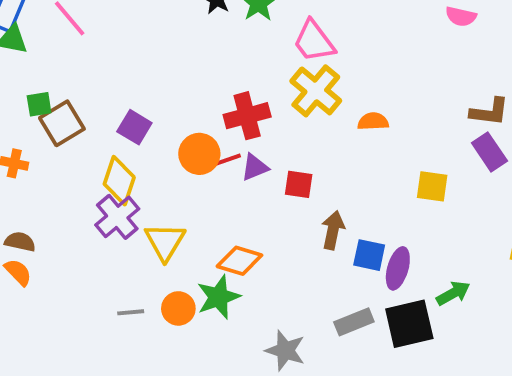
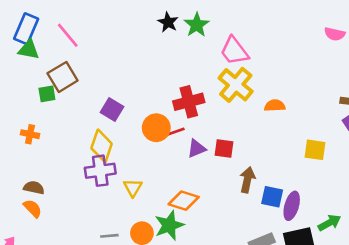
brown square: (62, 123) -> (63, 77), moved
purple triangle: (255, 167) -> (197, 149), moved
purple cross: (117, 217) -> (100, 171), turned 32
yellow triangle: (165, 242) -> (133, 188), size x0.7

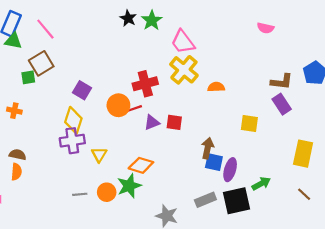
brown arrow: (247, 180) -> (208, 148), moved
orange semicircle: (33, 208) -> (16, 172), turned 49

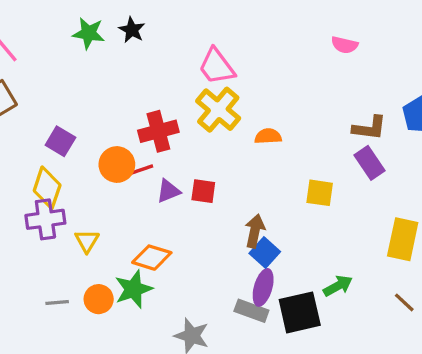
green star: (152, 20) -> (89, 33), moved, turned -30
blue square: (214, 162) -> (265, 253), turned 30
purple ellipse: (230, 170) -> (263, 287), moved
gray rectangle: (205, 200) -> (251, 311), turned 42

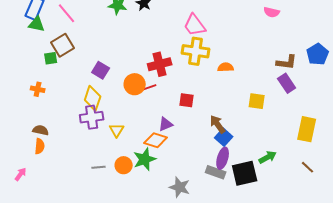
yellow cross: (218, 110) -> (196, 51), turned -32
purple triangle: (168, 191) -> (166, 124), moved
brown arrow: (255, 231) -> (218, 124), turned -48

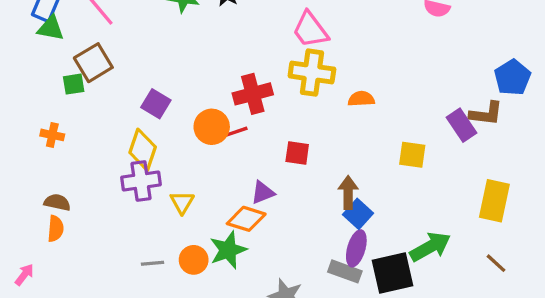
brown L-shape: (287, 62) -> (486, 114), moved
brown arrow: (218, 124) -> (348, 193), turned 36
green arrow: (268, 157) -> (430, 247), size x1.4

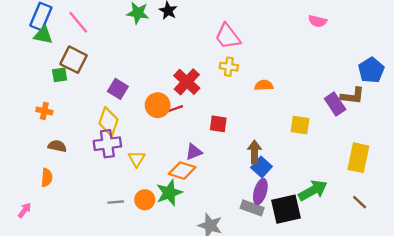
brown square: (93, 63) -> (74, 60), turned -32
yellow cross: (312, 73) -> (229, 67), size x0.6
red cross: (253, 94) -> (187, 82), turned -32
brown semicircle: (57, 202) -> (57, 146), moved

